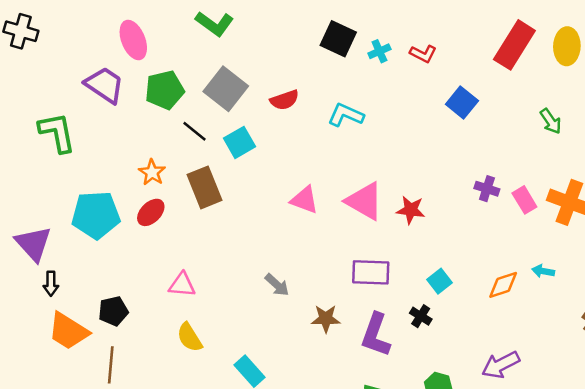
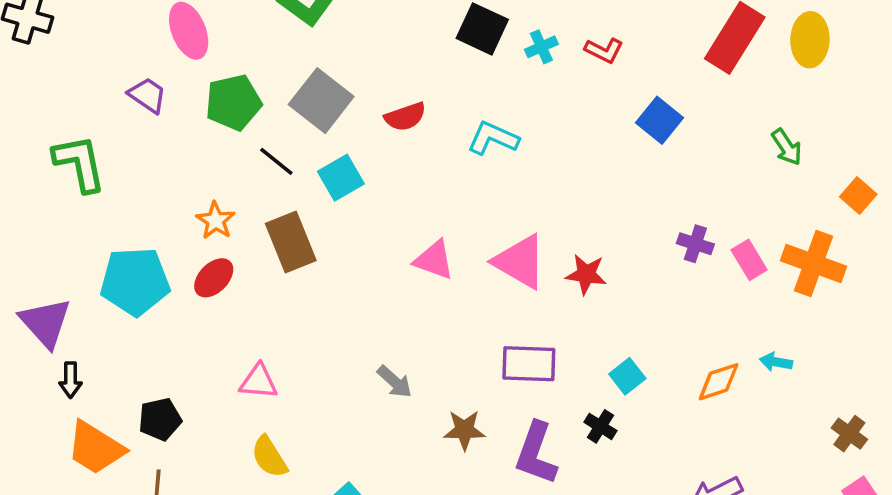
purple trapezoid: (105, 85) -> (147, 95), size x0.7

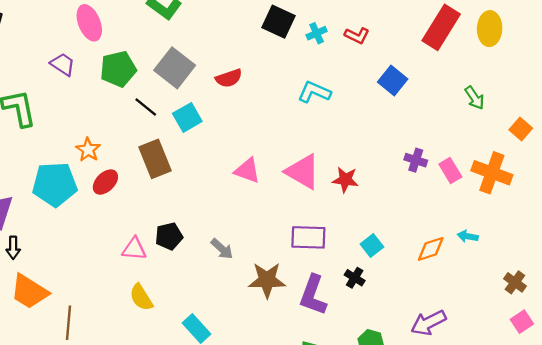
cyan L-shape: (493, 138) -> (314, 92), moved
orange star: (216, 221) -> (88, 150), moved
black pentagon: (160, 419) -> (169, 236), moved
brown star: (464, 430) -> (267, 280), size x1.4

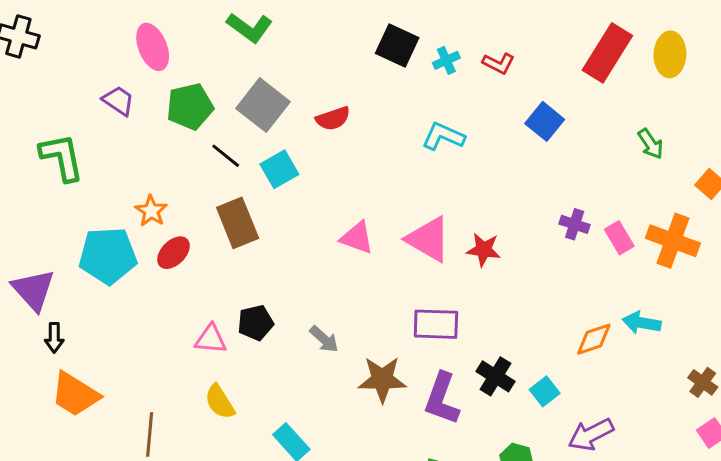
cyan arrow: (468, 236) -> (642, 323), size x1.4
cyan square: (372, 245) -> (545, 391), moved
black cross: (355, 278) -> (496, 376), size x1.4
brown line: (69, 323) -> (150, 435), moved

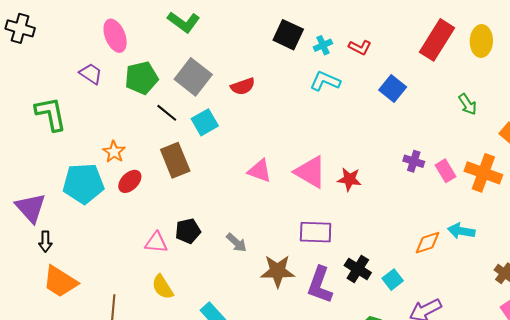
cyan L-shape: (443, 136) -> (325, 81), moved

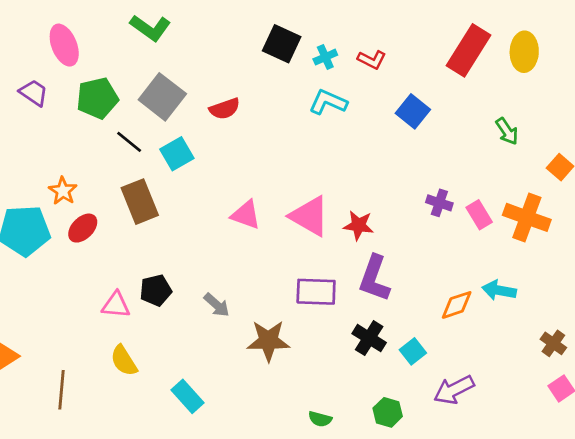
purple L-shape: (320, 285) -> (374, 278), moved

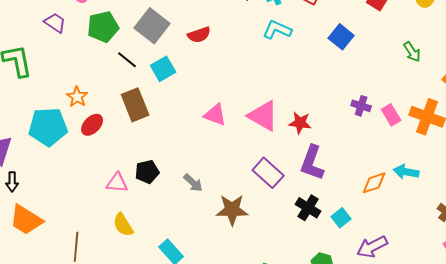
purple rectangle: (316, 292) -> (268, 173), turned 40

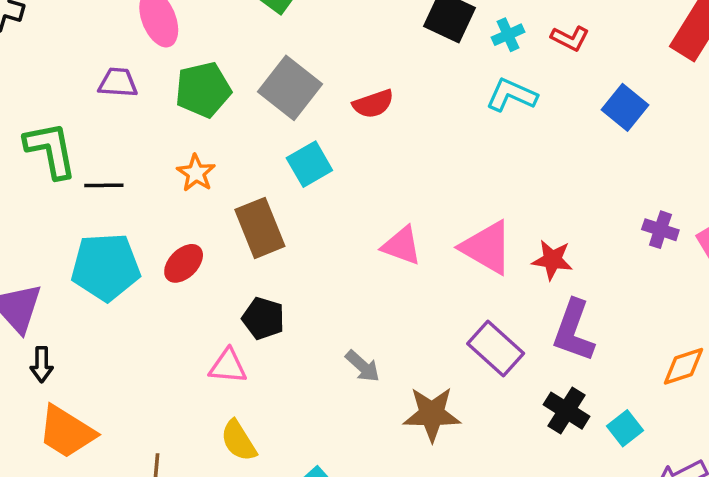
purple trapezoid: (55, 23) -> (118, 83), turned -30
black line: (127, 60) -> (104, 185), moved, turned -40
orange star: (77, 97) -> (196, 173), moved
black pentagon: (147, 172) -> (263, 318), moved, turned 30

